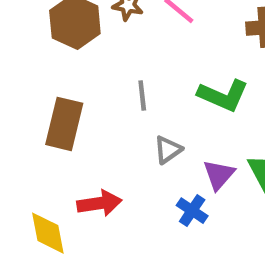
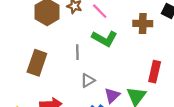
green L-shape: (223, 95) -> (105, 38), moved

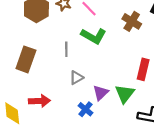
brown cross: (143, 24) -> (132, 21), turned 30

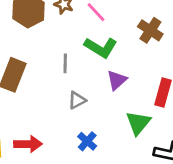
purple triangle: (101, 93) -> (117, 80), moved
red arrow: (39, 101) -> (28, 144), moved

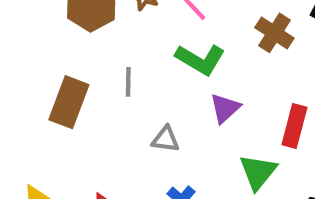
gray line: (65, 63) -> (128, 82), moved
gray triangle: (77, 100) -> (166, 139), turned 36

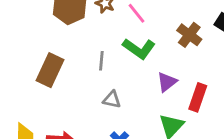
gray line: (128, 82) -> (101, 61), moved
purple triangle: (225, 108) -> (167, 82), moved

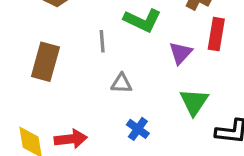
red rectangle: (198, 97) -> (216, 34), moved

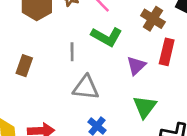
brown rectangle: (45, 62) -> (24, 66), size x0.7
gray triangle: (121, 83) -> (86, 88), size x1.5

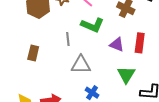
red rectangle: (167, 52) -> (140, 43), moved
purple triangle: (136, 66) -> (117, 44), turned -49

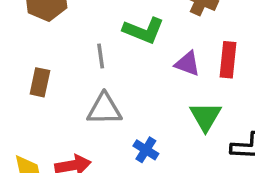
gray triangle: (81, 65) -> (104, 109), moved

